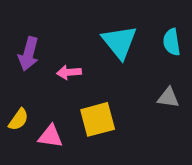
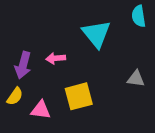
cyan semicircle: (172, 42) -> (139, 16), moved
purple arrow: (29, 54) -> (23, 65), moved

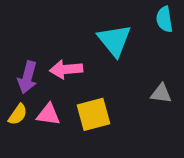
pink arrow: (56, 58) -> (66, 69), size x1.4
pink triangle: (41, 110) -> (48, 114), moved

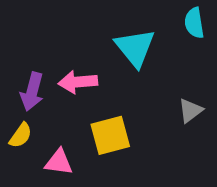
gray triangle: (161, 93) -> (190, 111), turned -45
pink triangle: (48, 114) -> (59, 162), moved

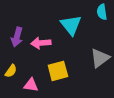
purple arrow: (32, 92) -> (17, 37), moved
gray triangle: (190, 111) -> (100, 58), size x1.5

